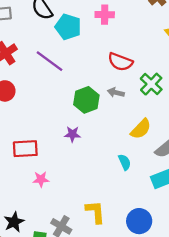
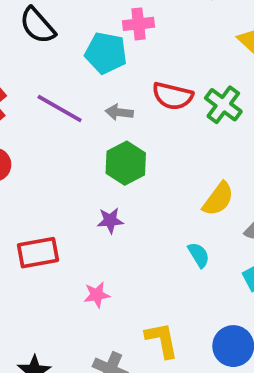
cyan pentagon: (68, 27) -> (106, 53), moved
green cross: (151, 84) -> (223, 105), moved
gray arrow: (116, 93) -> (119, 112), moved
pink star: (41, 179) -> (97, 295), moved

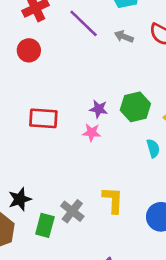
green hexagon: (126, 163) -> (135, 107), moved
pink star: (97, 295) -> (92, 133), moved

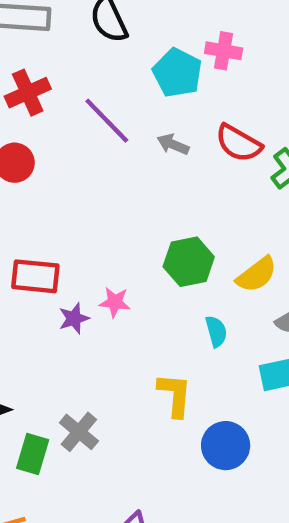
purple star: (99, 109) -> (74, 318), moved, turned -30
yellow L-shape: (113, 200) -> (175, 395), moved

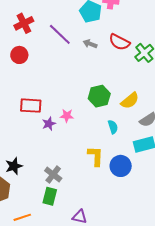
blue circle: (226, 446) -> (121, 166), moved
green rectangle: (33, 454) -> (50, 196), moved

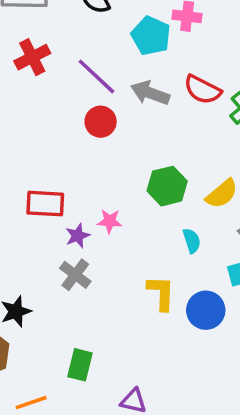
gray arrow: (90, 44) -> (150, 93), size x1.5
red circle: (19, 55) -> (101, 122), moved
gray cross: (53, 175) -> (75, 275), moved

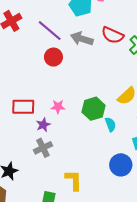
green hexagon: (167, 186) -> (94, 109), moved
pink star: (110, 221) -> (58, 107), moved
gray cross: (75, 275) -> (43, 148), turned 30
yellow L-shape: (161, 293) -> (74, 180), moved

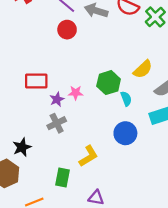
pink star: (58, 107) -> (76, 93), moved
blue circle: (121, 165) -> (125, 133), moved
yellow L-shape: (74, 180) -> (89, 156), turned 60

